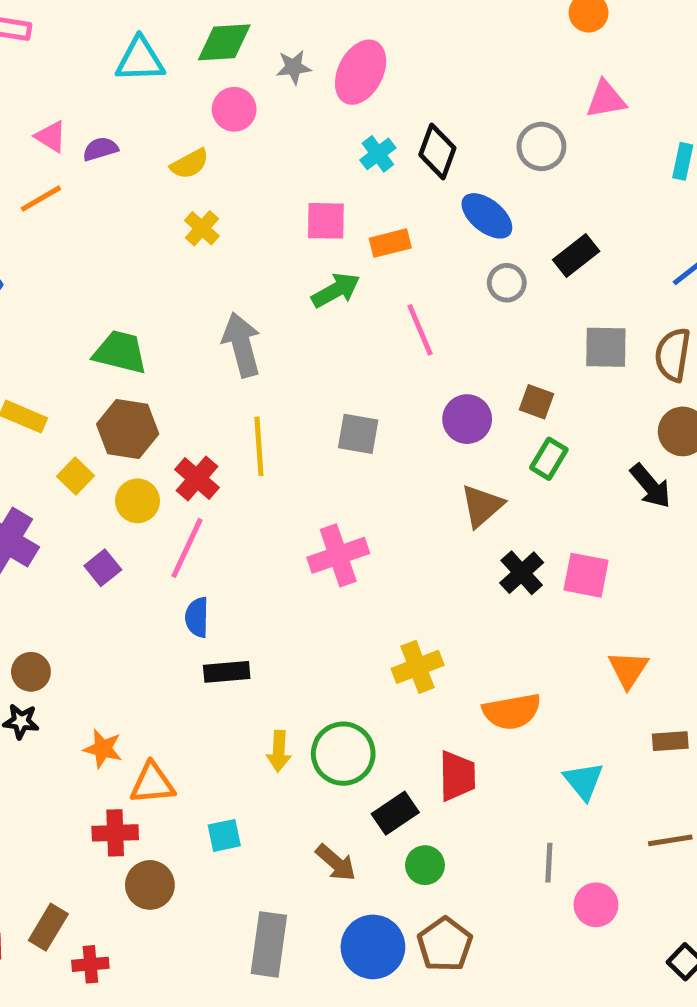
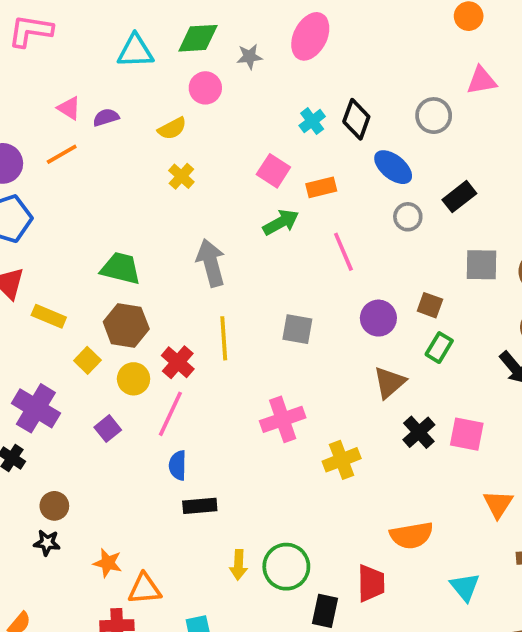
pink ellipse: (361, 72) -> (310, 36), moved
pink square: (326, 221) -> (273, 171), turned 32
yellow cross: (418, 667) -> (342, 460), moved
black rectangle: (395, 813) -> (325, 611), turned -44

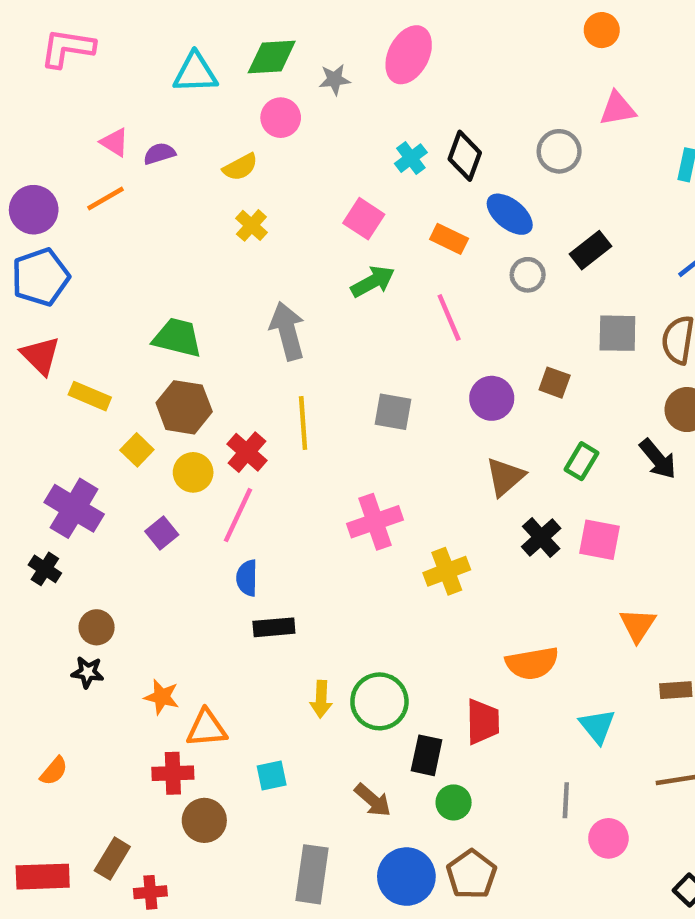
orange rectangle: (321, 187) -> (449, 239), moved, turned 40
green rectangle: (439, 348) -> (582, 461), moved

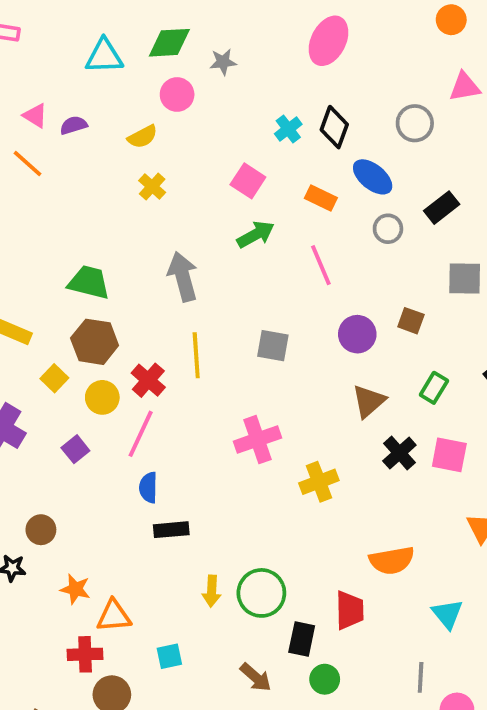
pink ellipse: (409, 55) -> (329, 41), moved
orange line: (106, 198) -> (28, 164), turned 72
brown circle: (97, 627) -> (41, 530), moved

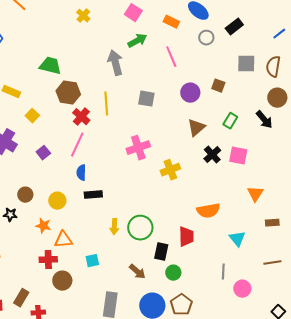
gray arrow: (183, 277) -> (115, 63), moved
brown hexagon: (95, 342) -> (68, 93), moved
yellow circle: (102, 397) -> (57, 201), moved

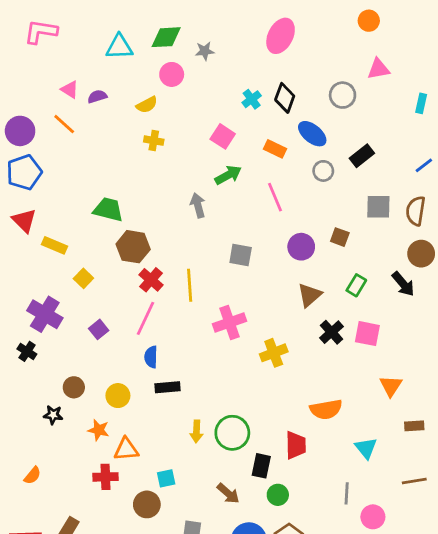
yellow cross: (83, 16) -> (154, 141), turned -32
gray arrow: (115, 63) -> (198, 205), size x0.7
yellow line: (106, 104) -> (190, 285), moved
brown circle: (62, 281) -> (147, 504), moved

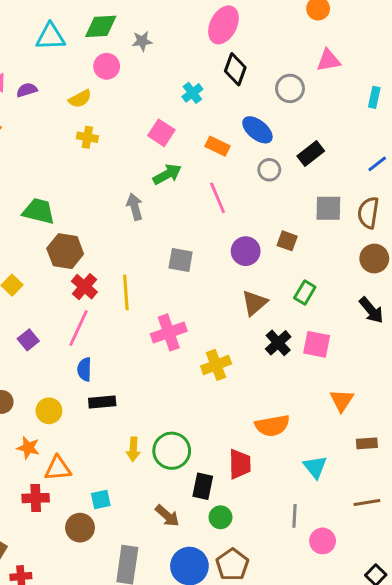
black diamond: (285, 98) -> (235, 69), moved
black arrow: (403, 284) -> (371, 310), moved

